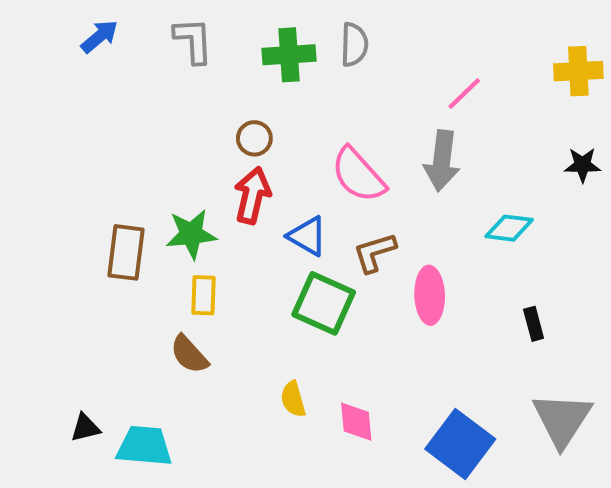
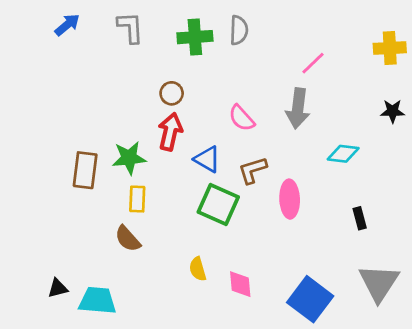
pink semicircle: (358, 175) -> (242, 118), size x0.7

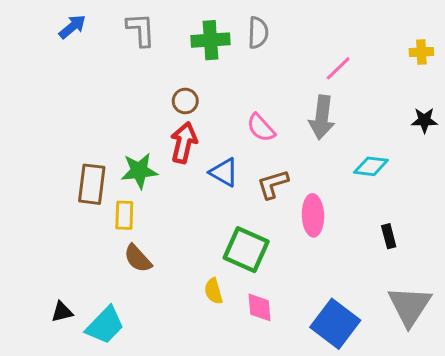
yellow cross: (390, 48) -> (421, 52), size x0.7
yellow rectangle: (137, 199) -> (124, 215), moved
green square: (218, 205) -> (246, 250), moved
cyan trapezoid: (97, 301) -> (105, 325), turned 129

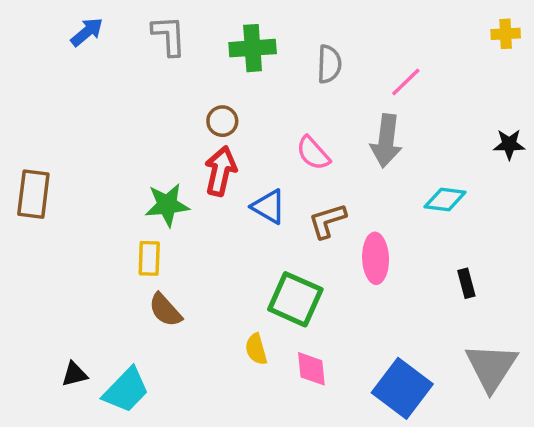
gray semicircle: (258, 33) -> (329, 64), moved
yellow cross: (421, 52) -> (506, 34), moved
brown rectangle: (92, 184) -> (33, 194), moved

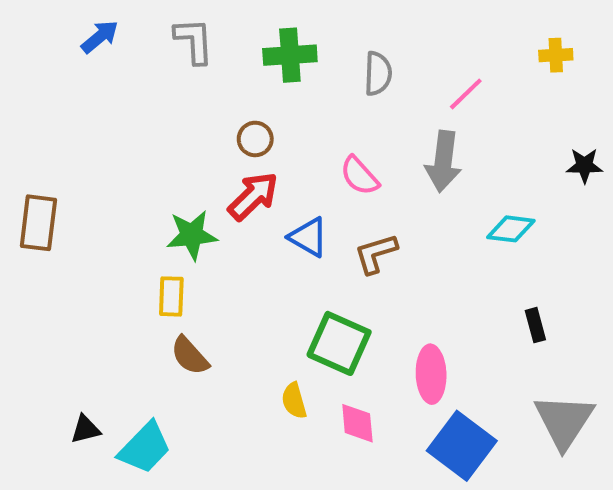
yellow cross: (506, 34) -> (556, 55), moved
red arrow: (221, 171) -> (253, 196), turned 33
pink ellipse: (376, 258) -> (431, 374), moved

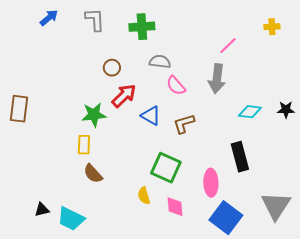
gray semicircle: (378, 74) -> (160, 62), moved, turned -85
brown circle: (255, 139) -> (112, 68), moved
black star: (584, 166) -> (286, 110), moved
black rectangle: (535, 325) -> (240, 157), moved, size x1.8
cyan trapezoid: (145, 448) -> (71, 219), turned 72

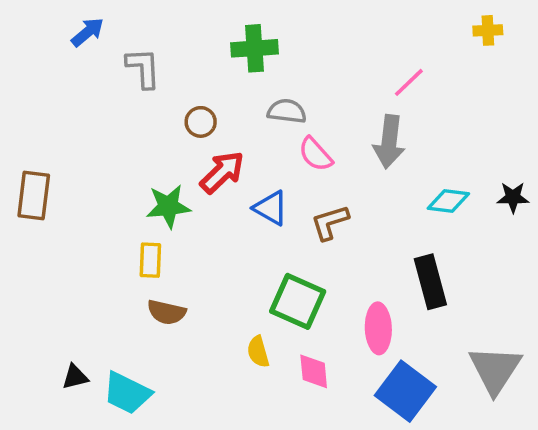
gray L-shape: (95, 20) -> (143, 68), moved
yellow cross: (272, 27) -> (488, 30), moved
brown semicircle: (93, 174) -> (167, 312), turned -35

